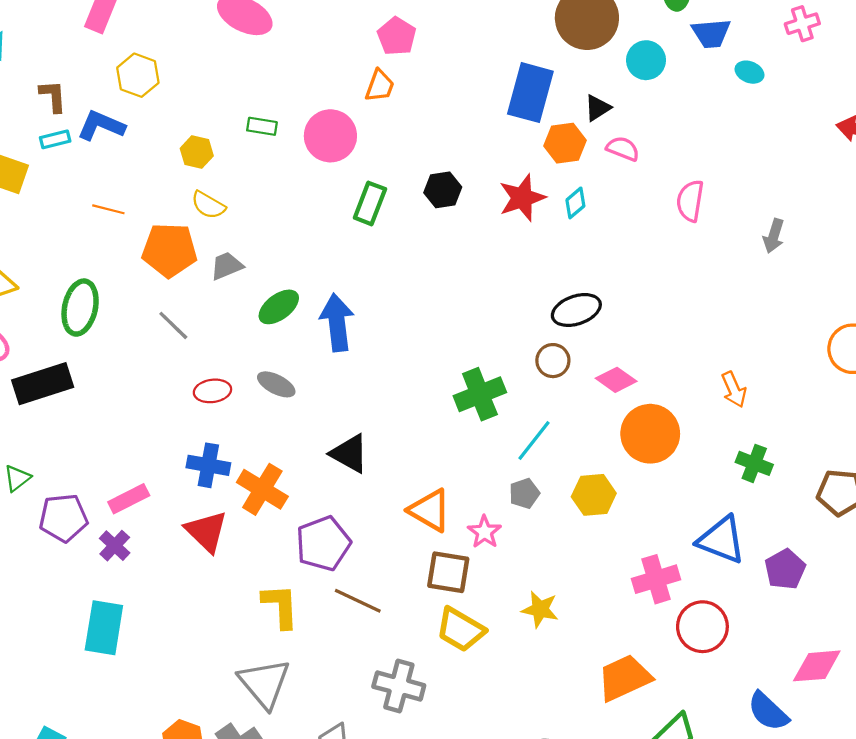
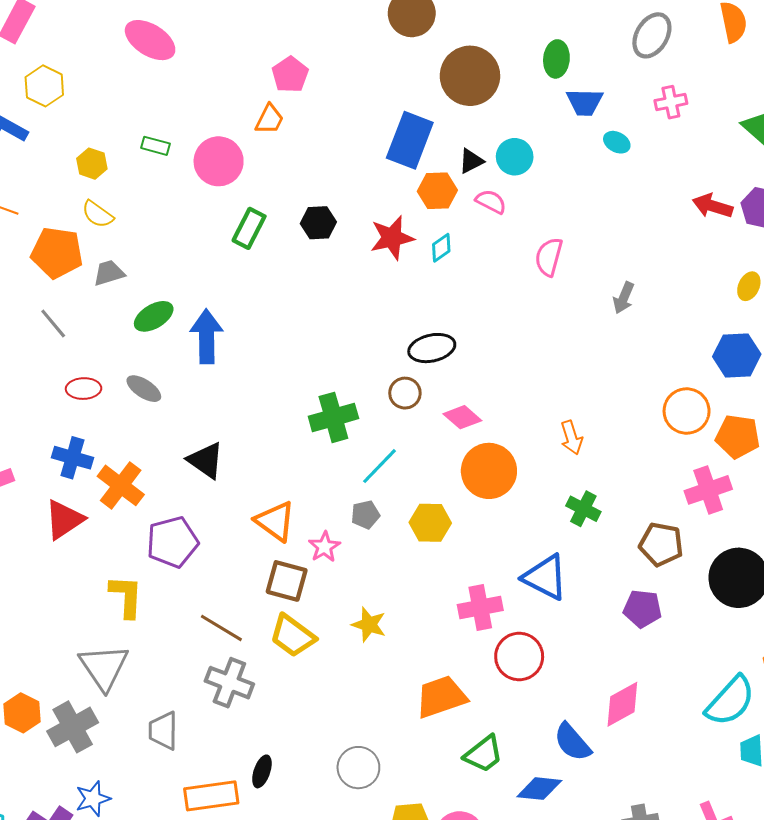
cyan circle: (646, 60) -> (515, 157), moved
red triangle: (206, 531) -> (64, 519), turned 36
purple pentagon: (785, 569) -> (643, 609), moved, turned 30
brown line: (358, 601) -> (221, 628), moved
pink diamond: (817, 666) -> (622, 704), turned -30

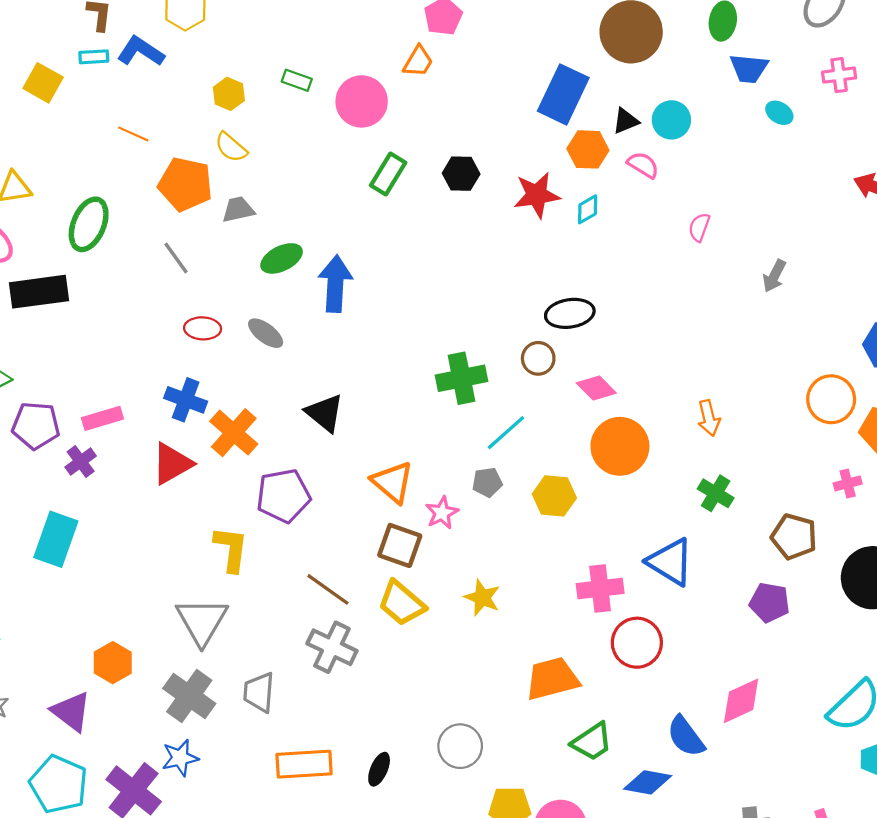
pink semicircle: (549, 257) -> (699, 227), size x0.7
pink cross: (708, 490) -> (848, 483), size x0.6
gray cross: (73, 727) -> (189, 696), moved, turned -30
black ellipse: (262, 771) -> (379, 769), moved

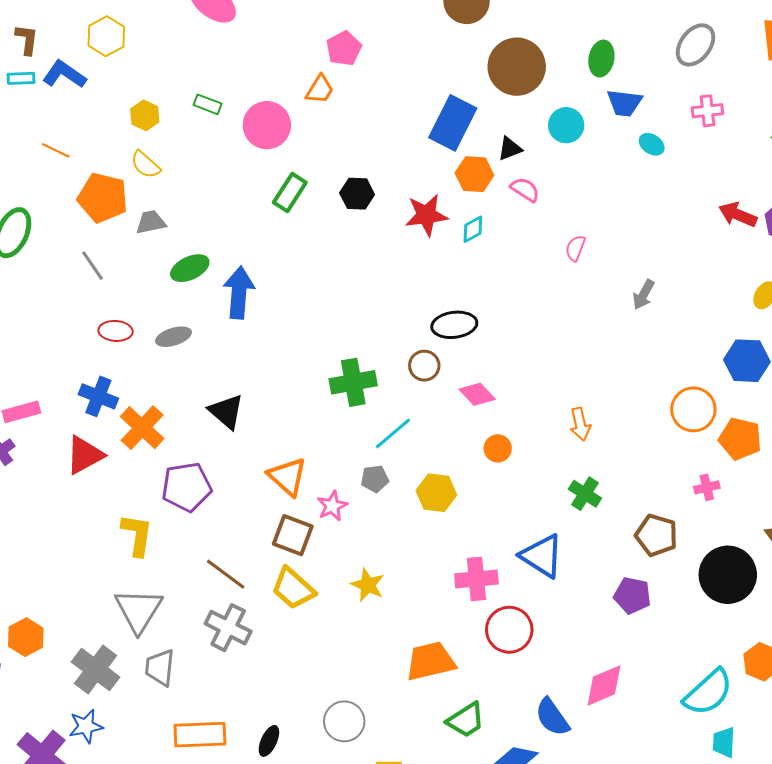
cyan circle: (671, 120) -> (566, 125), moved
gray ellipse: (266, 333) -> (174, 337), turned -56
orange circle: (620, 446) -> (498, 448), size x0.5
gray triangle: (202, 621) -> (139, 610), moved

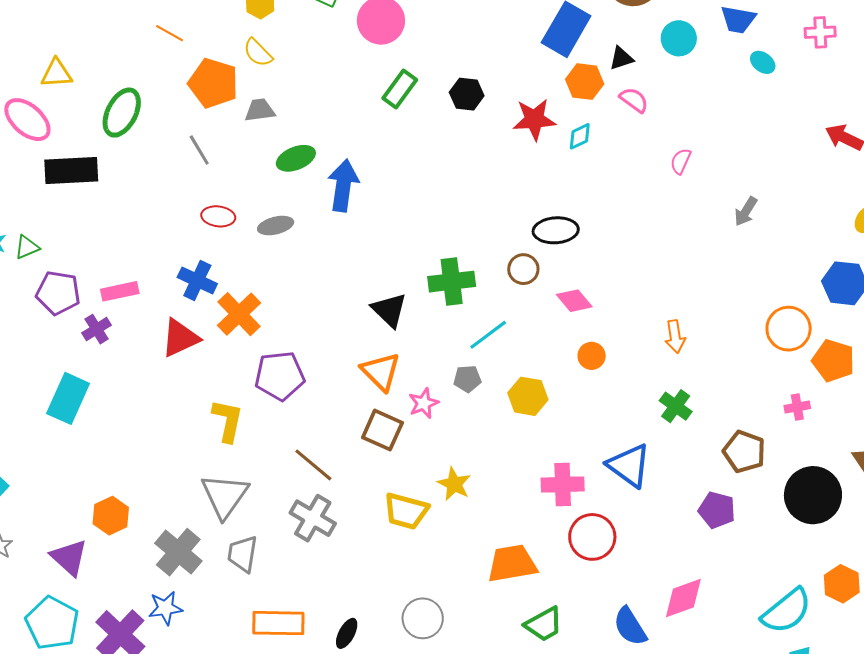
black triangle: (226, 411) -> (389, 310), moved
yellow trapezoid: (293, 588) -> (406, 511), moved, turned -30

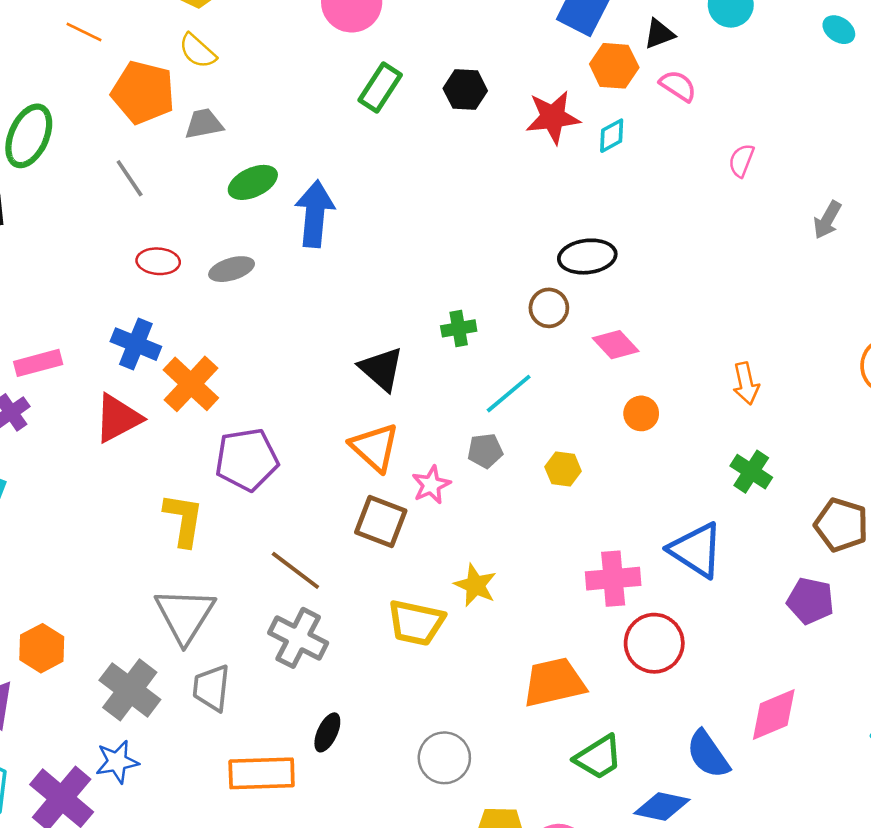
green cross: (452, 282) -> (459, 328), size x0.6
yellow hexagon: (528, 396) -> (563, 469), size x0.7
black ellipse: (347, 633) -> (327, 732), moved

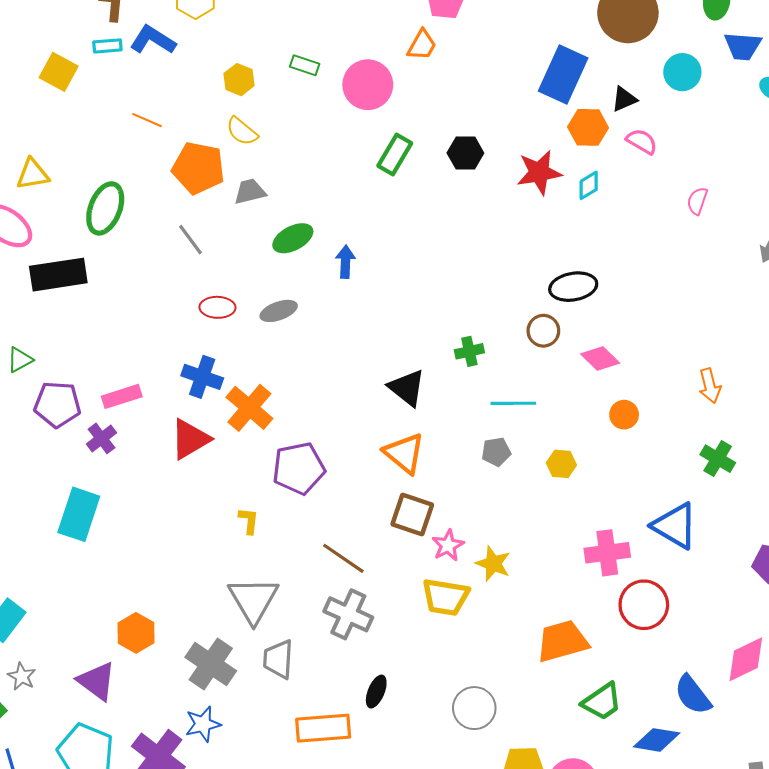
blue arrow: (315, 214) -> (345, 262), size x0.6
cyan line: (509, 394) -> (513, 403), turned 42
pink star: (431, 485) -> (448, 545), moved
yellow L-shape: (184, 520) -> (249, 521), size x0.6

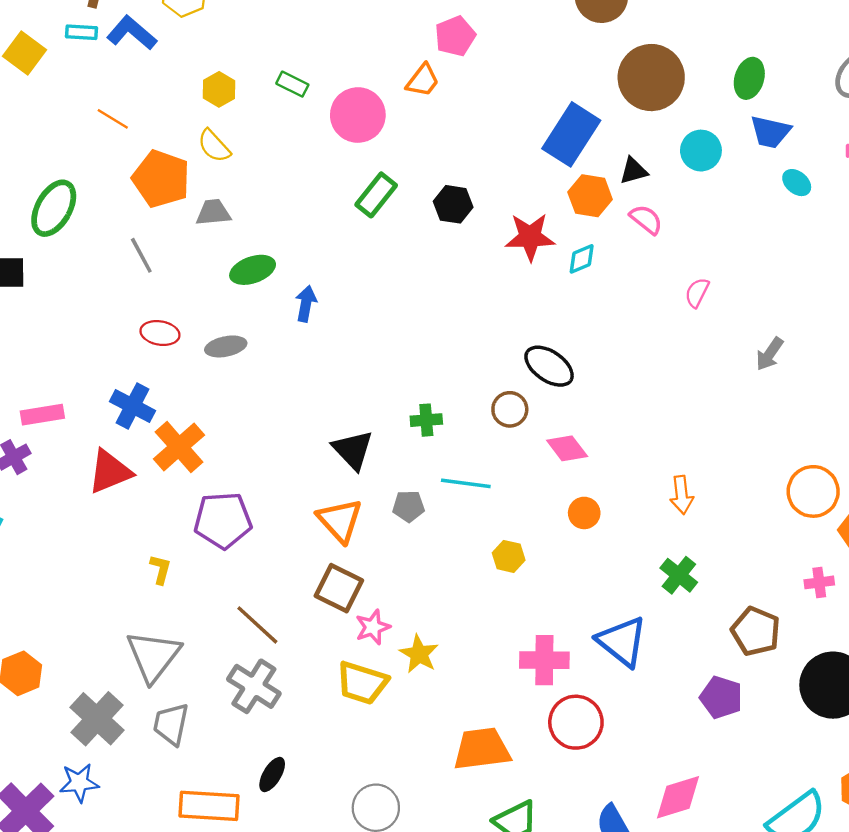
black ellipse: (573, 287) -> (549, 366), turned 36
gray pentagon: (496, 452) -> (409, 506), moved

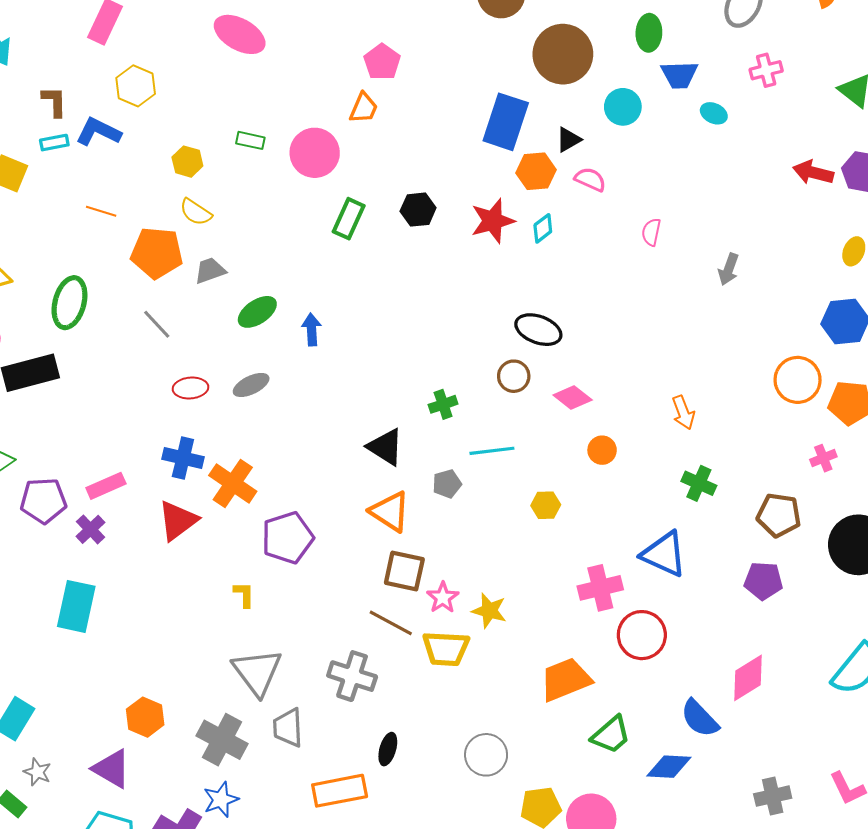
brown line: (257, 625) -> (391, 623), moved

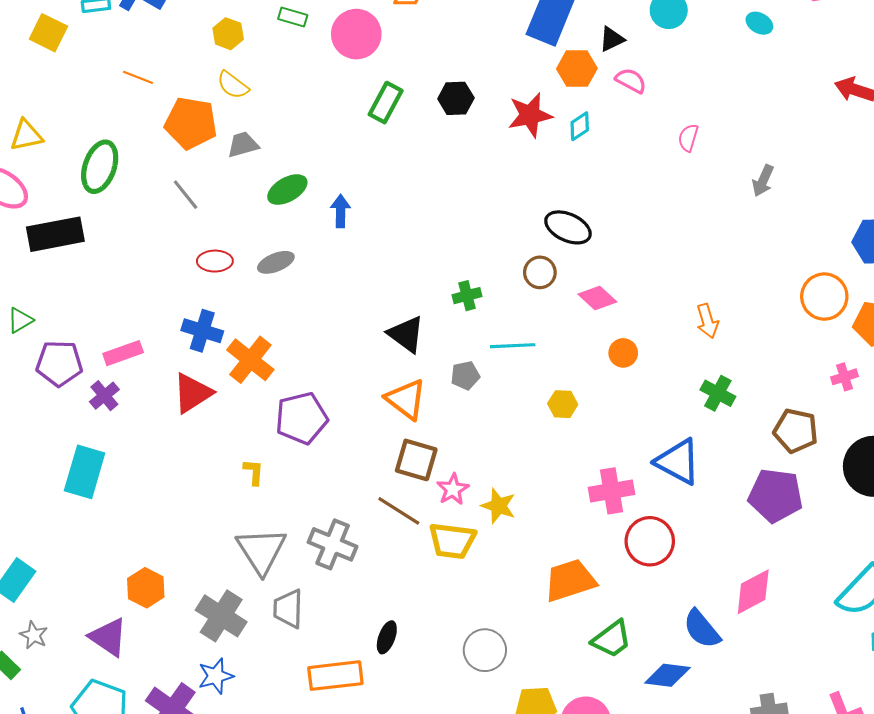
purple pentagon: (763, 581) -> (776, 495), size x1.4
gray cross: (352, 676) -> (333, 544), moved

